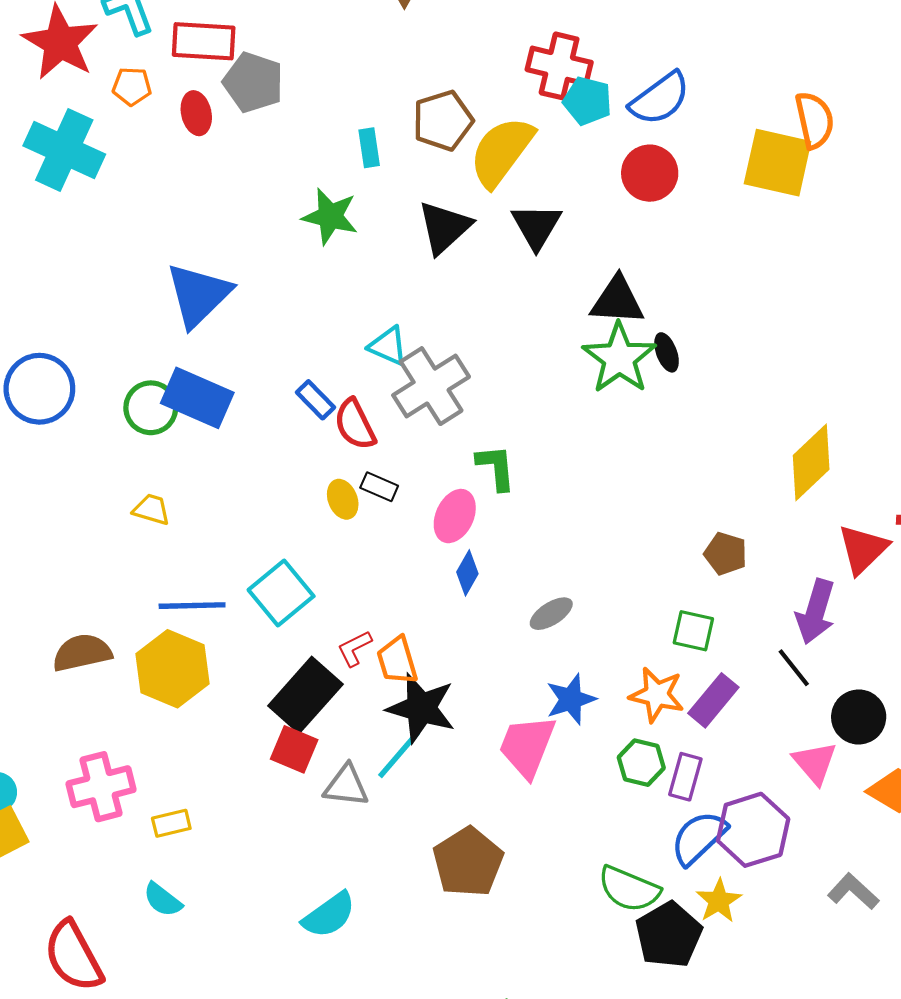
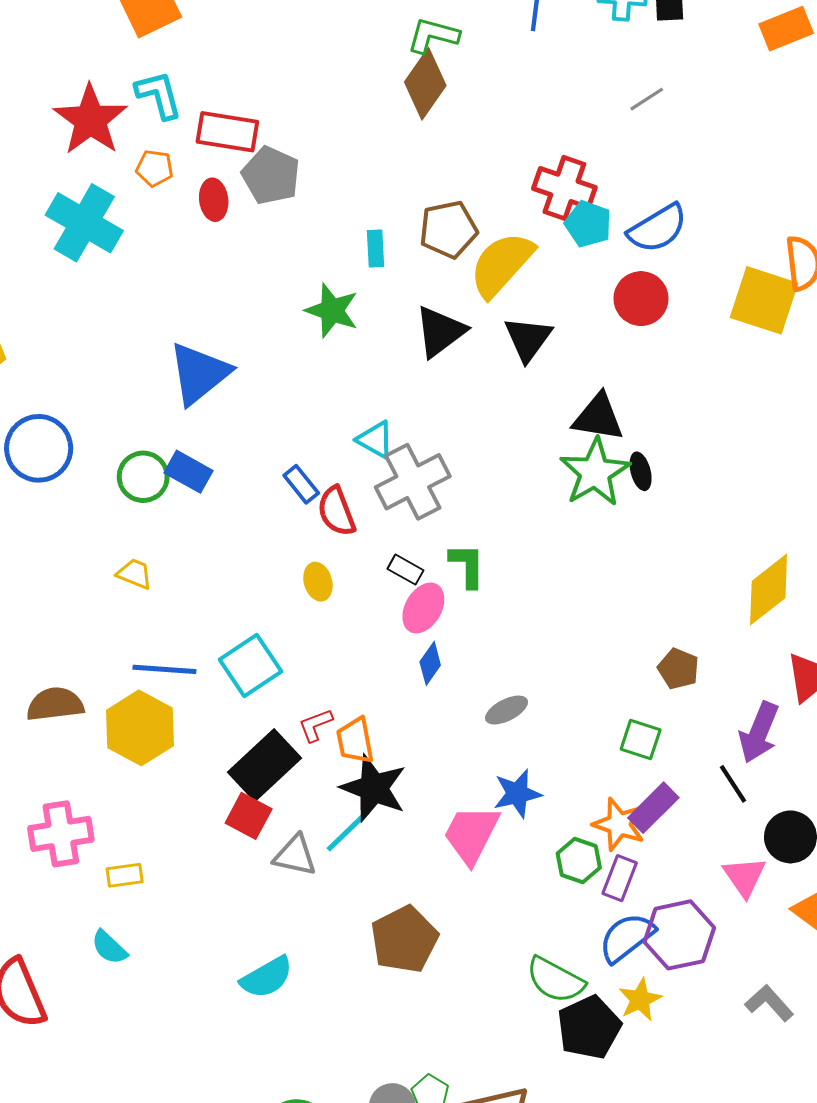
blue rectangle: (197, 398) -> (189, 472), size x0.7
black rectangle: (379, 487) -> (406, 570), moved
orange star: (657, 695) -> (619, 824), moved

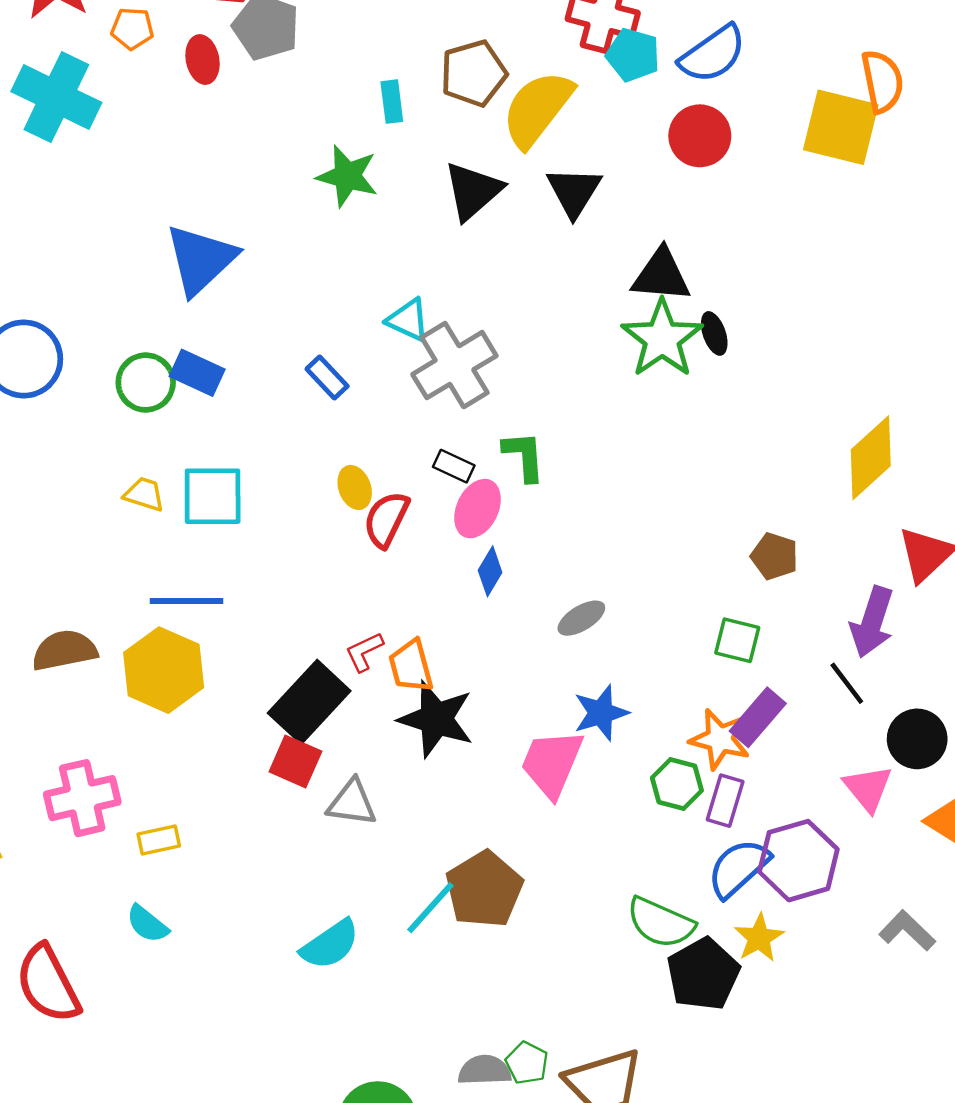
red semicircle: (337, 511) -> (386, 519), moved, turned 51
cyan square: (251, 666) -> (213, 496), moved, turned 38
cyan line: (348, 831) -> (430, 908), moved

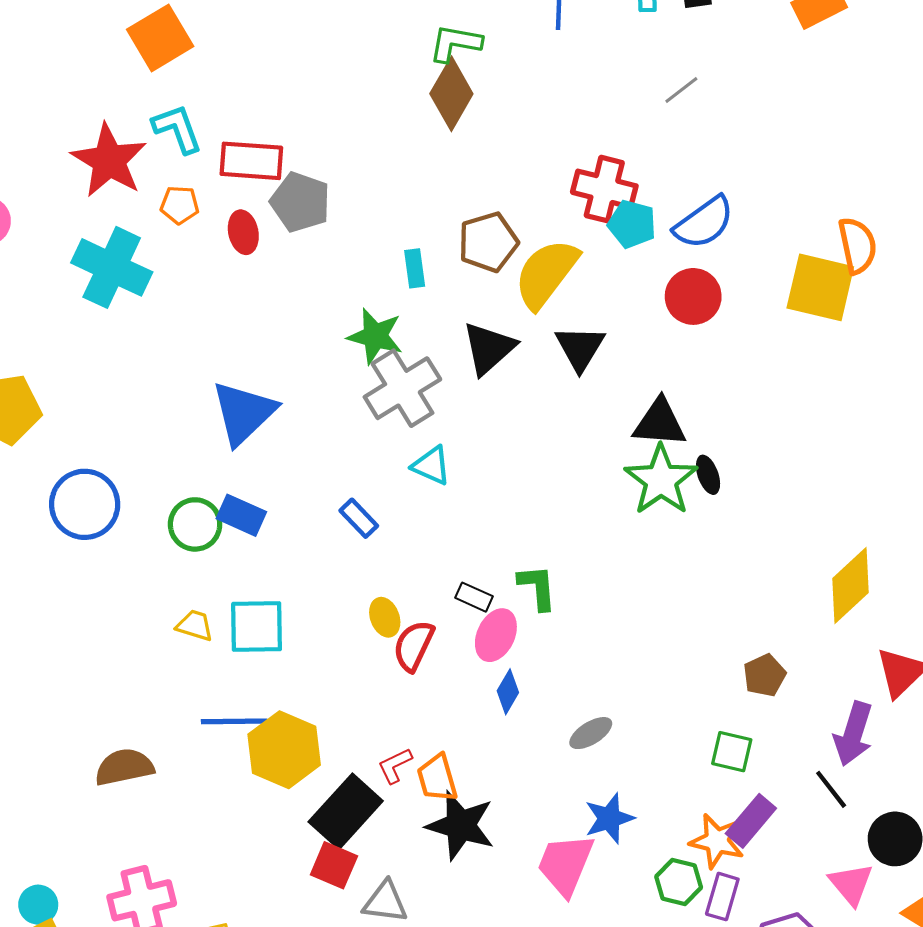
gray cross: (454, 365) -> (402, 388), moved
brown pentagon: (775, 556) -> (765, 675), turned 30
yellow hexagon: (164, 670) -> (284, 750), moved

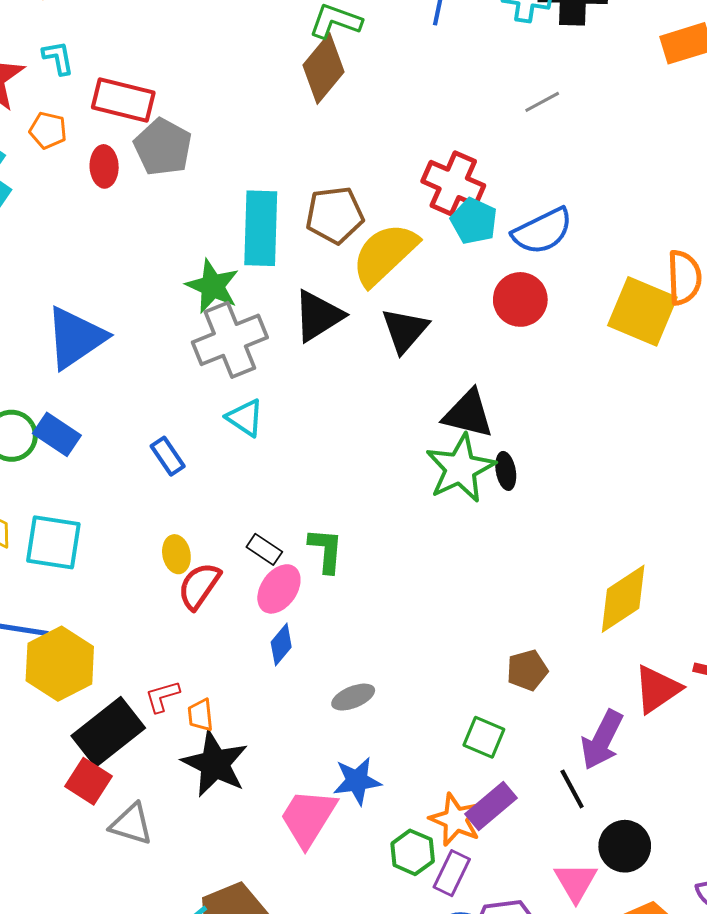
cyan L-shape: (177, 129) -> (58, 58), size x0.7
cyan rectangle: (415, 268) -> (261, 228), size x2.0
orange trapezoid: (437, 778) -> (200, 715), size x0.7

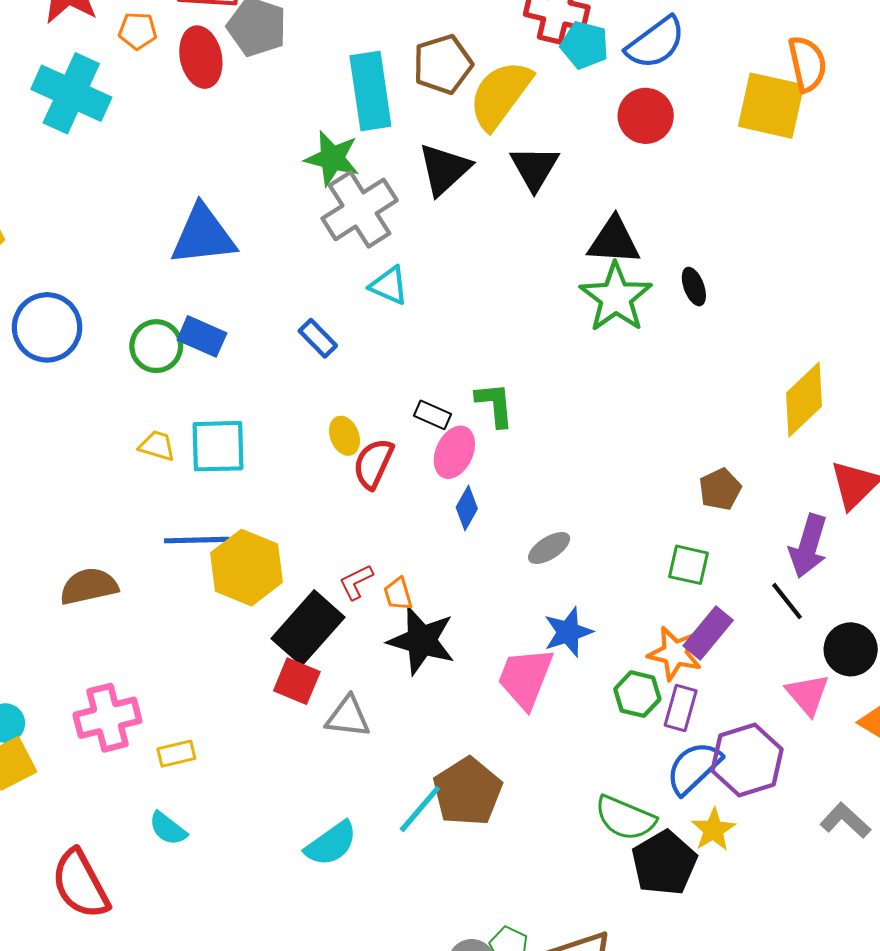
red ellipse: (104, 166) -> (201, 57), size x1.4
blue triangle: (75, 338) -> (203, 235), turned 38
black ellipse: (506, 471) -> (694, 287), moved

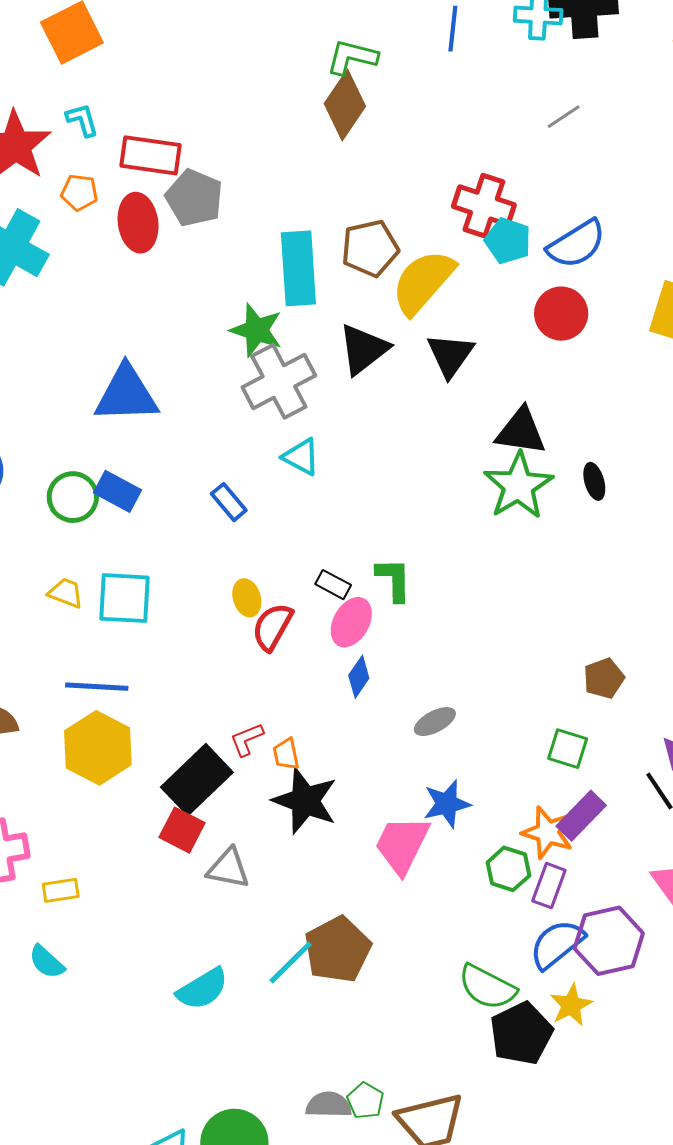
yellow hexagon: (247, 568) -> (98, 748), moved

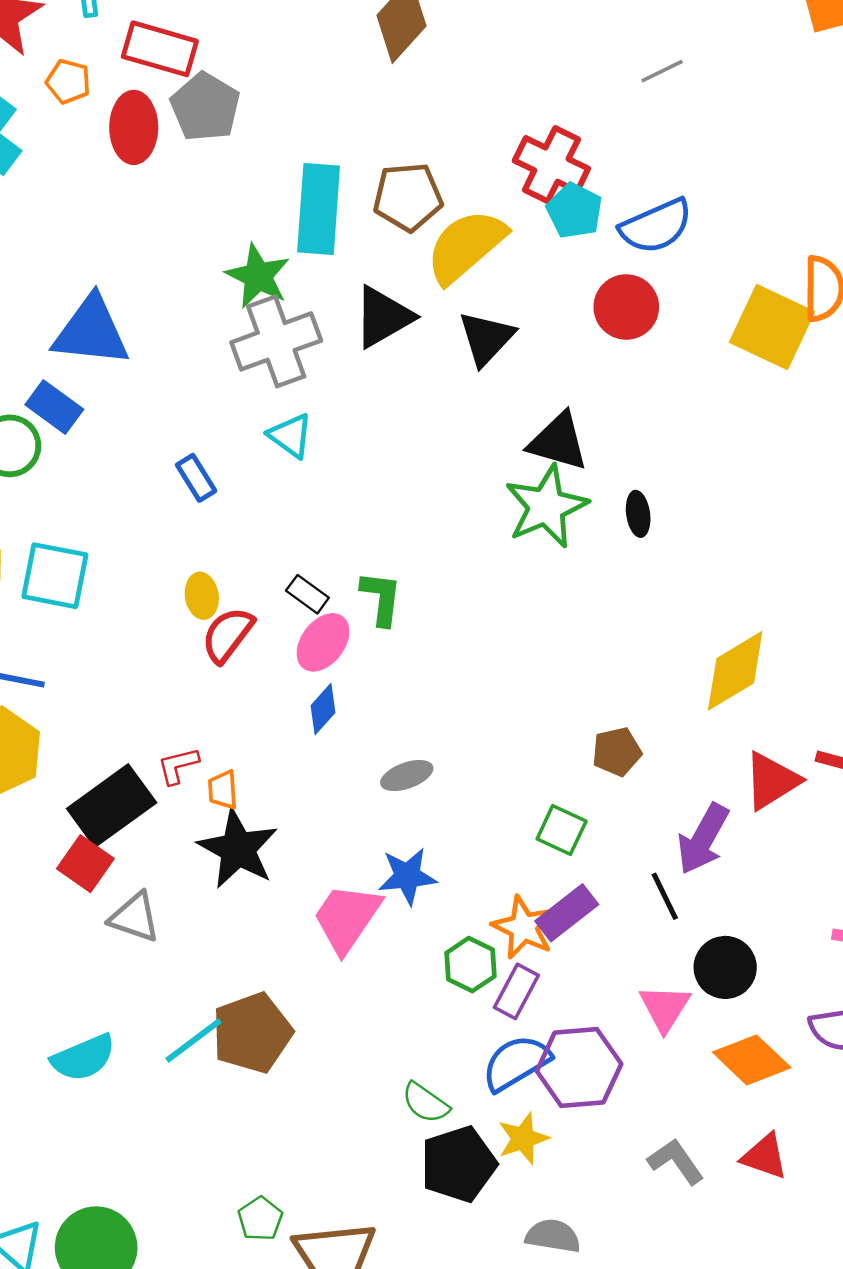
blue rectangle: (117, 491) -> (54, 407), moved
green semicircle: (487, 987) -> (425, 1103), size x0.7
gray semicircle: (329, 1105) -> (553, 1236), moved

